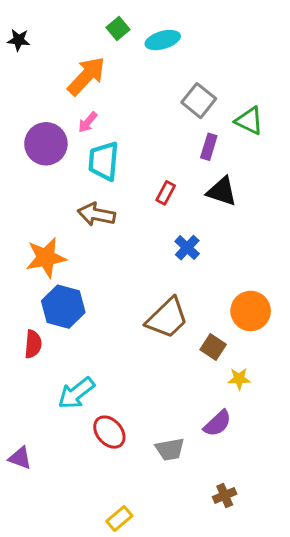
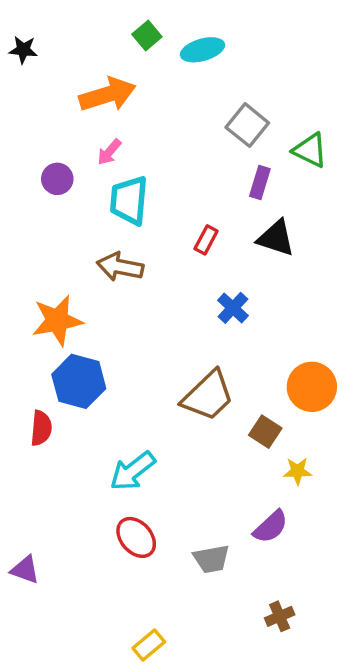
orange arrow: (86, 76) -> (107, 95), turned 30
purple circle: (46, 144) -> (57, 179), size x0.6
cyan arrow: (76, 393) -> (133, 471), moved

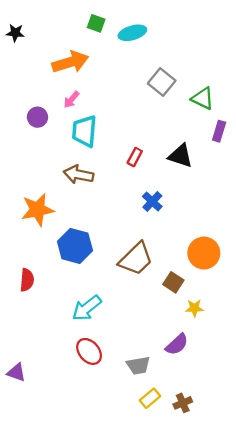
green square: (147, 35) -> (96, 23), turned -30
purple rectangle: (260, 182) -> (219, 131), moved
blue hexagon: (79, 381) -> (75, 246), moved
yellow rectangle: (149, 645) -> (150, 398), moved

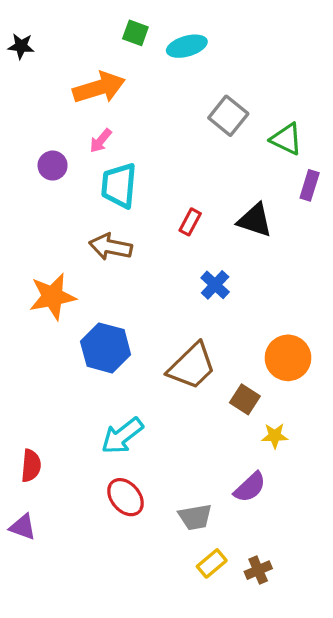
red semicircle: (27, 280) -> (31, 466), moved

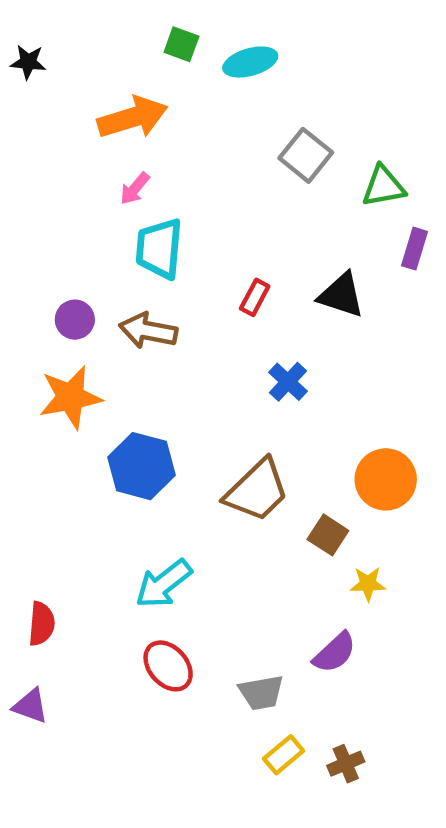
green triangle: (286, 139) -> (383, 186), turned -36
purple circle: (53, 166) -> (75, 320), moved

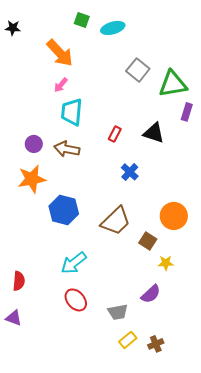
orange arrow: (133, 118) -> (60, 53), turned 64
green triangle: (383, 186) -> (173, 84), size x1.4

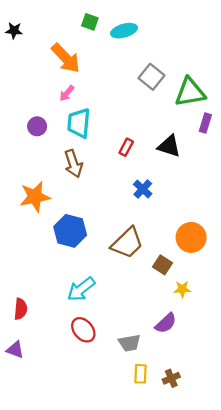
purple circle: (34, 144) -> (37, 126), moved
brown arrow: (67, 149) -> (73, 164), turned -120
yellow rectangle: (128, 340) -> (140, 374), turned -48

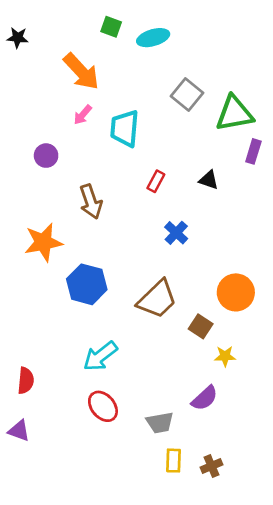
cyan trapezoid: (79, 123) -> (125, 128), moved
black triangle: (169, 146) -> (209, 180), size x0.7

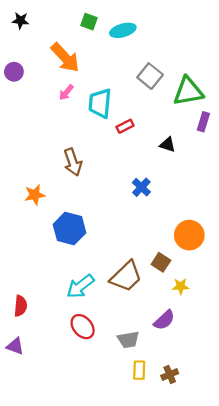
black star: (18, 38) -> (20, 21), moved
purple circle: (46, 156) -> (14, 72), moved
red rectangle: (156, 181) -> (125, 126), moved, turned 35
orange star: (43, 242) -> (35, 195), size x0.7
brown trapezoid: (157, 299) -> (126, 276), moved

